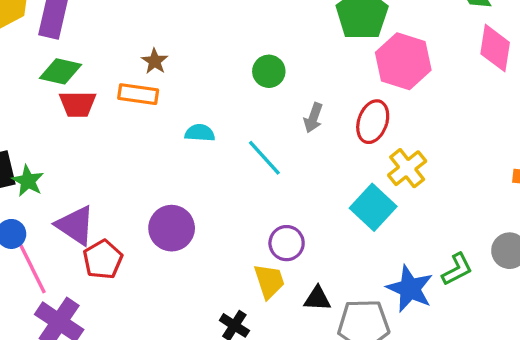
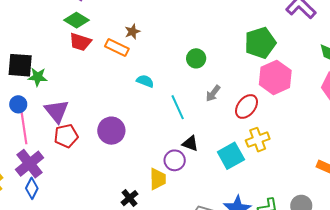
green star: (28, 181) -> (38, 77), turned 30
black triangle: (317, 299) -> (190, 144), moved

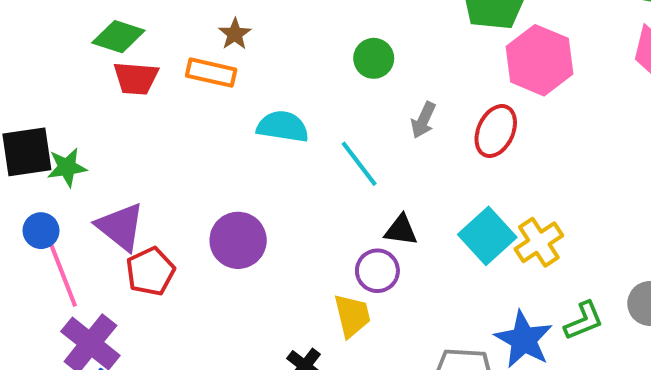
cyan semicircle: (145, 81) -> (283, 127), size x1.4
yellow cross: (258, 140) -> (539, 242), moved

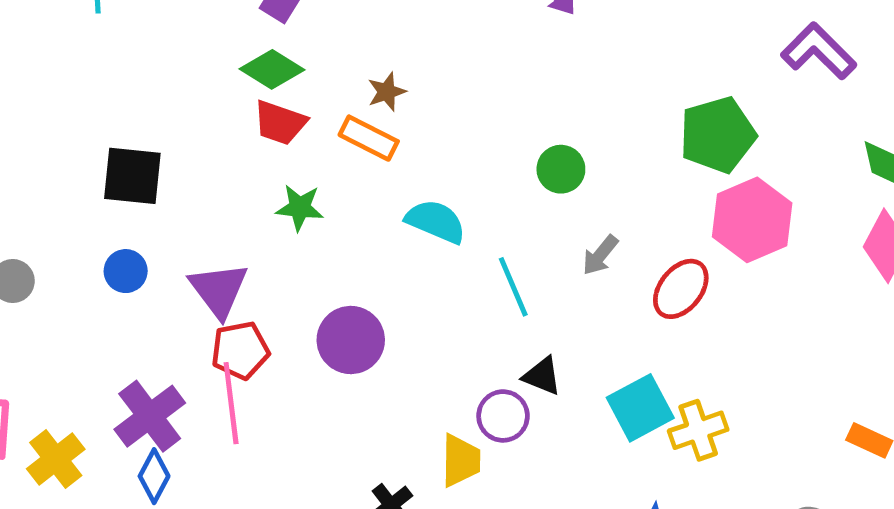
brown star: (235, 34) -> (387, 92), moved
green star: (67, 167) -> (300, 208), moved
pink line: (63, 274) -> (231, 403), moved

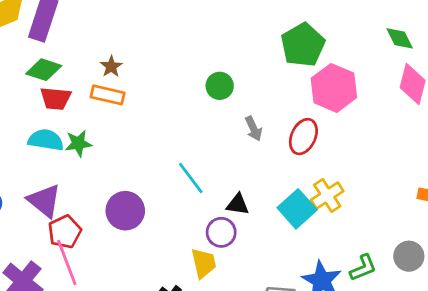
cyan semicircle: (436, 221) -> (46, 140), moved
gray arrow: (600, 255) -> (254, 129), turned -50
cyan line: (513, 287) -> (191, 178), moved
yellow cross: (698, 430) -> (327, 195), moved

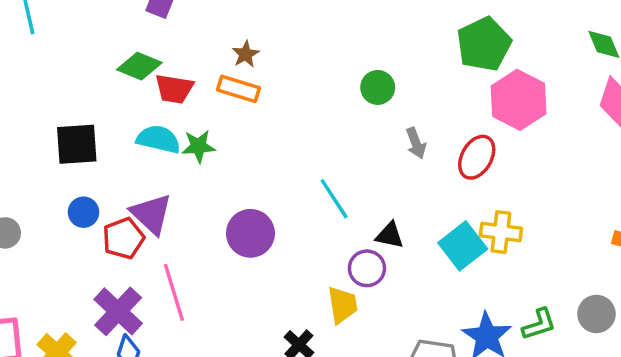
green diamond: (44, 70) -> (139, 66), moved
yellow cross: (327, 195) -> (501, 232), turned 36
red pentagon: (65, 232) -> (123, 238), moved

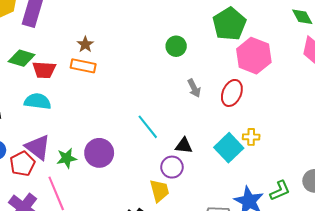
green circle: (378, 87) -> (176, 46), moved
green star: (198, 146) -> (67, 158), moved
yellow cross: (501, 232) -> (251, 137), size x0.7

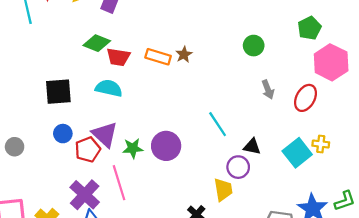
green pentagon: (229, 24) -> (309, 28), size x0.7
brown star: (85, 44) -> (184, 54), moved

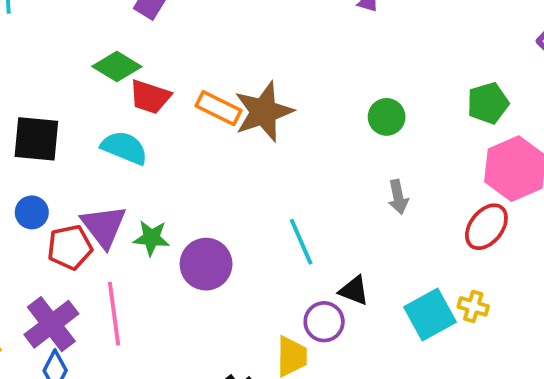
brown star: (184, 54) -> (264, 112), size x2.0
red ellipse: (306, 98) -> (486, 227), moved
green star: (133, 148) -> (151, 238), moved

